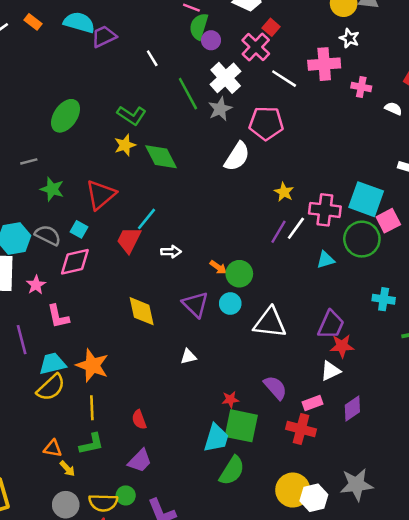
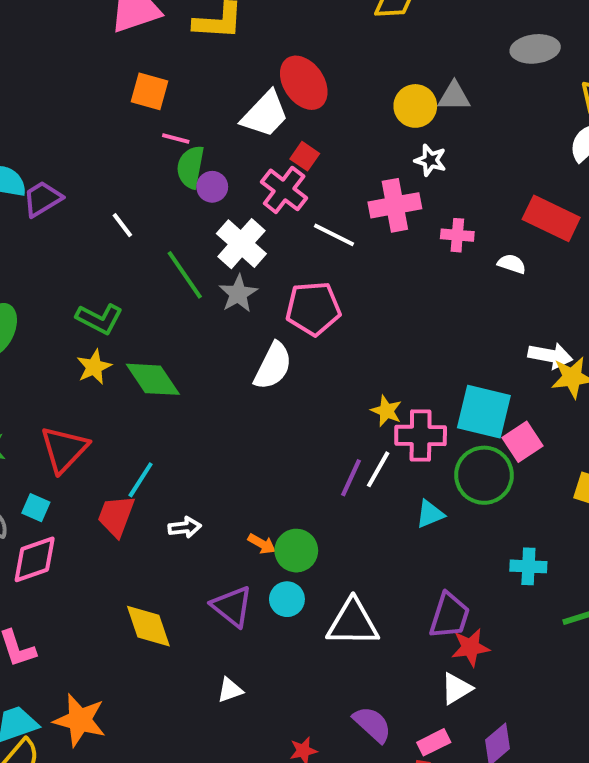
yellow star: (284, 192) -> (386, 411), moved

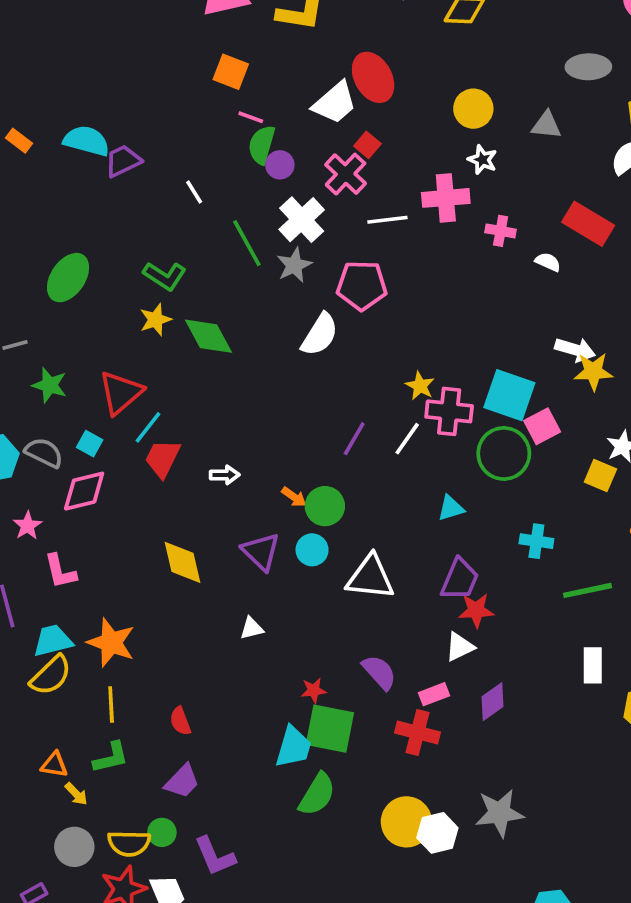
gray triangle: (454, 96) -> (546, 125), moved
white line: (334, 235) -> (387, 220), turned -39
purple line: (351, 478) -> (354, 439), moved
cyan line: (141, 480) -> (148, 427), moved
cyan triangle: (430, 514) -> (451, 508), moved

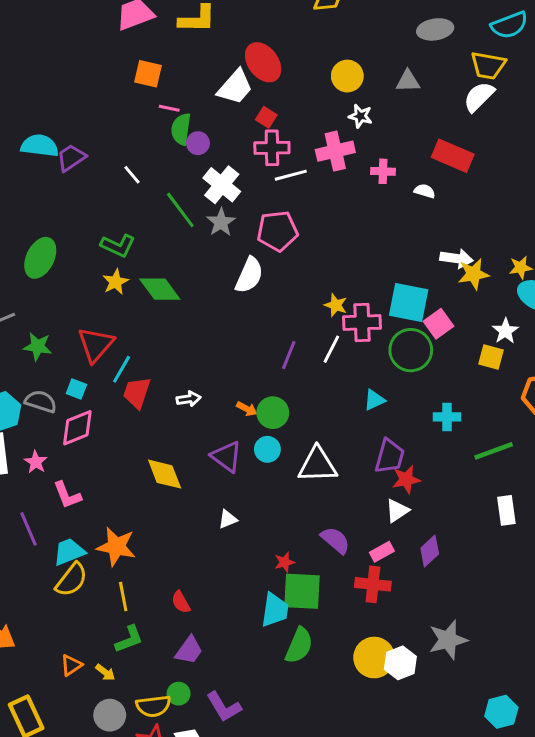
pink cross: (346, 174) -> (272, 148), moved, turned -36
orange triangle: (54, 765) -> (71, 665), moved, turned -35

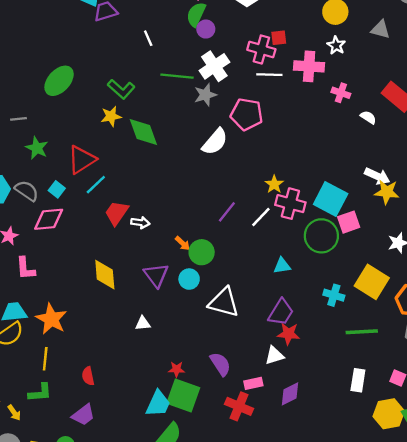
red square: (266, 117) -> (279, 38), moved, turned 35
green line: (180, 210) -> (177, 76), turned -64
yellow square: (491, 357) -> (372, 282), moved, size x1.6
red trapezoid: (137, 393) -> (117, 213), moved

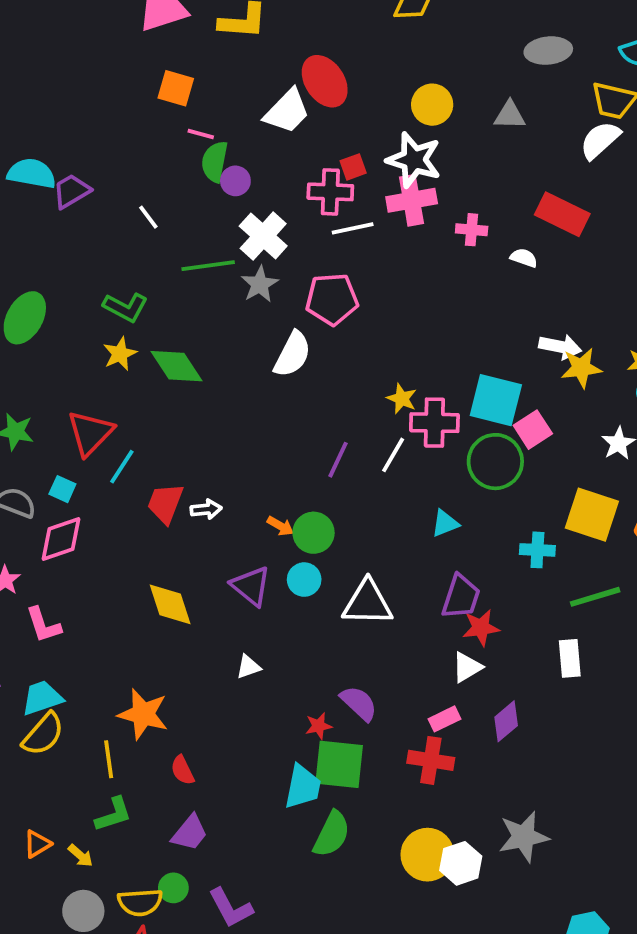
white star: (336, 45) -> (414, 160), moved, size x1.8
orange star: (51, 319) -> (143, 714), moved
purple semicircle: (220, 364) -> (359, 703), moved
white rectangle: (358, 380) -> (570, 658), moved

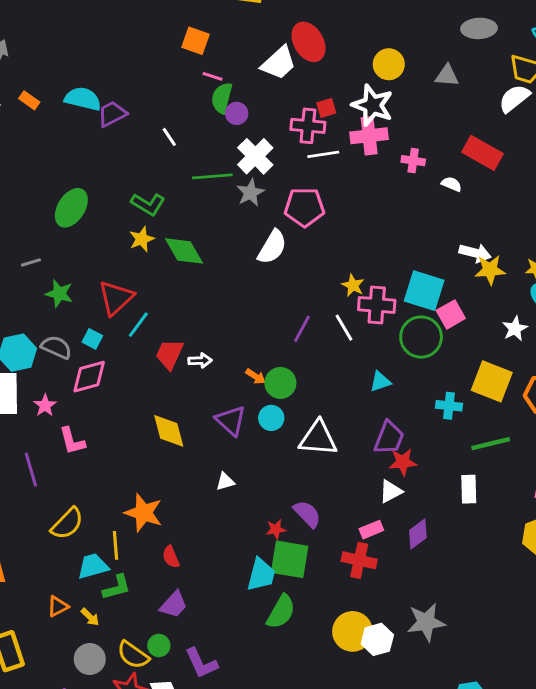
white line: (393, 455) -> (344, 328), turned -64
cyan trapezoid: (42, 698) -> (93, 566), moved
yellow semicircle: (140, 902) -> (133, 655), turned 36

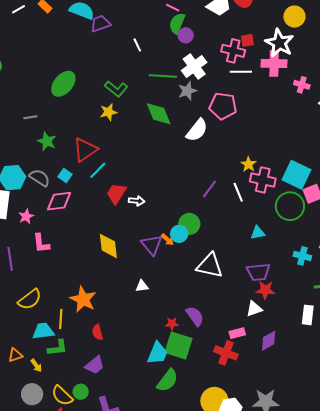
green diamond: (184, 251) -> (159, 114), moved
orange arrow: (256, 376) -> (167, 240), moved
cyan circle: (271, 418) -> (179, 234), moved
purple trapezoid: (389, 438) -> (258, 272), turned 55

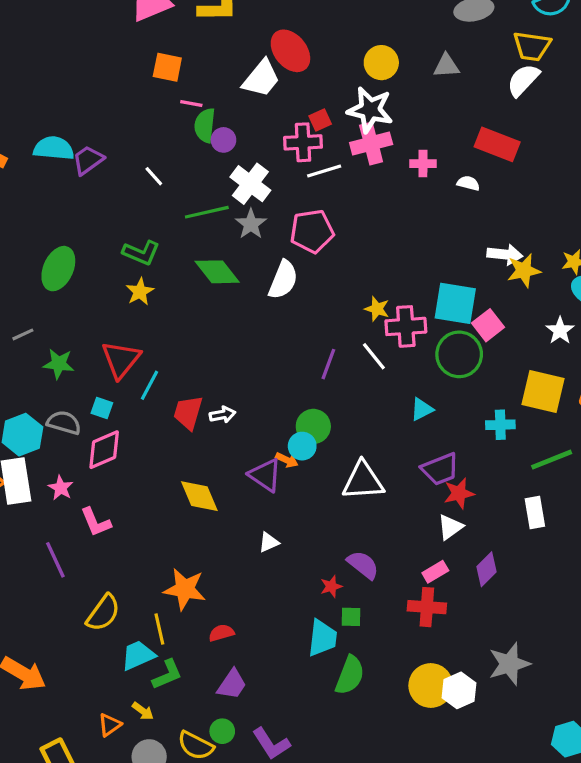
red semicircle: (97, 332) -> (221, 633), turned 105
green square: (178, 345) -> (351, 617), size x0.5
orange triangle: (15, 355) -> (110, 725), moved

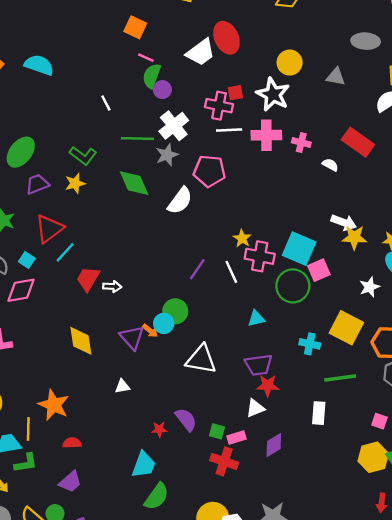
pink cross: (371, 143) -> (266, 135), moved
purple trapezoid: (88, 160) -> (37, 184), moved
green square: (351, 617) -> (217, 431), moved

